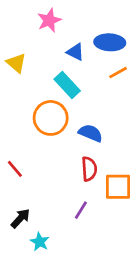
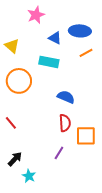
cyan rectangle: (67, 85) -> (49, 62), turned -36
orange circle: (51, 118) -> (19, 81), moved

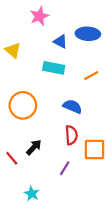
orange line: (86, 53) -> (91, 76), moved
orange circle: (19, 81) -> (23, 105), moved
red line: (11, 123) -> (12, 158), moved
black arrow: (15, 159) -> (34, 147), moved

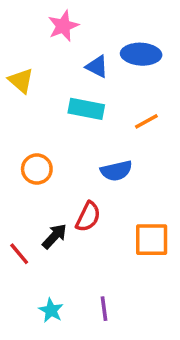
orange circle: (23, 105) -> (37, 169), size x0.7
blue semicircle: (72, 106) -> (116, 171), turned 144
red semicircle: (71, 135) -> (88, 217), moved, turned 30
purple line: (65, 168) -> (104, 309), moved, turned -40

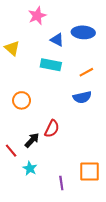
blue semicircle: (116, 171) -> (82, 97), moved
orange square: (152, 240) -> (90, 172), moved
cyan star: (51, 310) -> (30, 168), moved

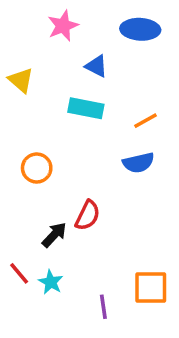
blue ellipse: (83, 32) -> (140, 29), moved
red line: (11, 151) -> (19, 273), moved

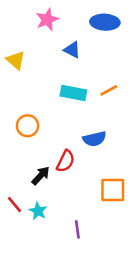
cyan rectangle: (86, 108) -> (73, 93), moved
blue semicircle: (139, 163) -> (94, 139), moved
orange square: (151, 287) -> (113, 190), moved

